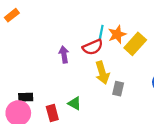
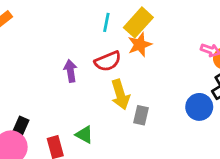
cyan line: (101, 32) -> (106, 22), moved
yellow rectangle: (135, 44) -> (138, 22), moved
black rectangle: (26, 97) -> (21, 126), turned -64

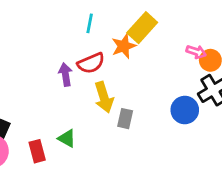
yellow rectangle: (138, 22) -> (142, 28), moved
purple arrow: (70, 71) -> (65, 74), moved

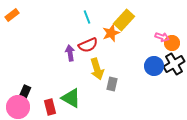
cyan line: (90, 23) -> (87, 17), turned -32
blue circle: (185, 110) -> (154, 66), moved
green triangle: (67, 138) -> (71, 98), size x1.5

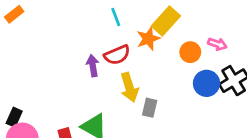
orange circle: (172, 43) -> (190, 52), moved
black rectangle: (25, 92) -> (14, 117), moved

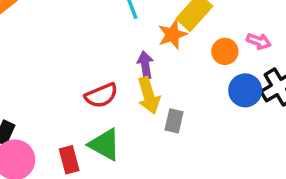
red semicircle: (117, 55) -> (101, 95), moved
purple arrow: (93, 66) -> (145, 65), moved

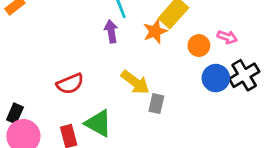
purple arrow: (145, 65) -> (111, 31), moved
red semicircle: (101, 95) -> (70, 84), moved
yellow arrow: (149, 95) -> (135, 82), turned -36

